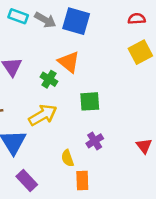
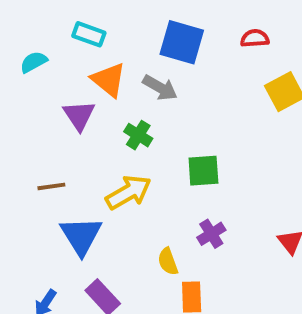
red semicircle: (137, 19) -> (255, 38), moved
gray arrow: (45, 20) -> (160, 88), moved
orange triangle: (69, 62) -> (109, 80), moved

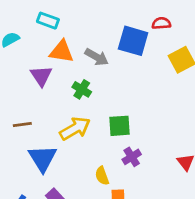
blue square: (182, 42) -> (133, 41), moved
orange triangle: (109, 80) -> (61, 52), turned -30
green square: (203, 171) -> (120, 126), moved

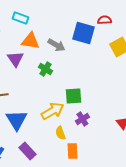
yellow arrow: (75, 129) -> (52, 111), moved

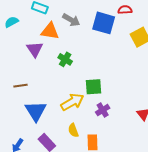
gray arrow: (56, 45) -> (71, 20), moved
yellow semicircle: (60, 133) -> (73, 130), moved

